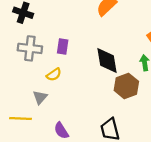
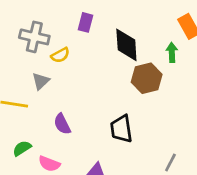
purple rectangle: (63, 46) -> (85, 22), moved
gray cross: (30, 48) -> (34, 37), moved

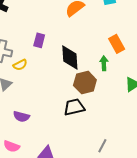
purple semicircle: (62, 124) -> (21, 117), turned -49
black trapezoid: (121, 129) -> (74, 107), moved, turned 85

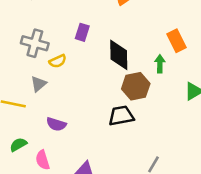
pink semicircle: (12, 146) -> (43, 160), turned 49

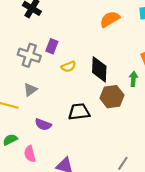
purple rectangle: (82, 32) -> (52, 46), moved
yellow semicircle: (58, 61) -> (69, 67), moved
black trapezoid: (121, 116) -> (79, 112), moved

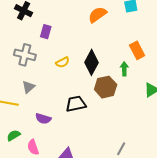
purple rectangle: (52, 46) -> (46, 32), moved
black diamond: (99, 69) -> (92, 62), turned 30

